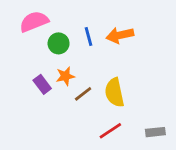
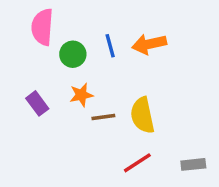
pink semicircle: (34, 22) -> (42, 27), turned -64
purple rectangle: (42, 84) -> (37, 103), moved
brown line: (83, 94) -> (103, 117), turned 30

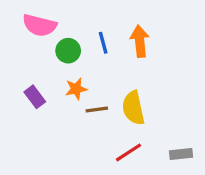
pink semicircle: (42, 27) -> (40, 25), turned -80
orange arrow: (149, 44) -> (140, 41), turned 96

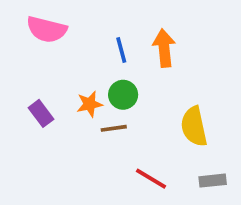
green circle: (68, 51) -> (123, 95), moved
yellow semicircle: (133, 108) -> (194, 126), moved
red line: (129, 152) -> (151, 179), turned 64

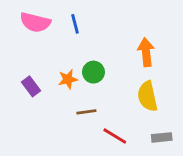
orange arrow: (164, 48) -> (146, 52), moved
blue line: (121, 50) -> (75, 24), moved
brown line: (114, 128) -> (86, 112), moved

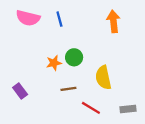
orange arrow: (146, 52) -> (113, 21), moved
purple rectangle: (31, 86) -> (20, 91), moved
yellow semicircle: (147, 96) -> (103, 78), moved

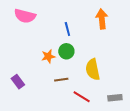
blue line: (59, 19) -> (67, 29), moved

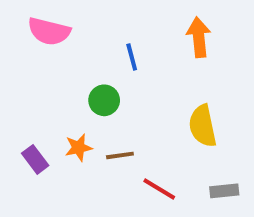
green circle: (66, 51) -> (104, 100), moved
orange star: (48, 56) -> (79, 148), moved
yellow semicircle: (93, 69) -> (203, 126), moved

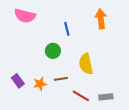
yellow semicircle: (203, 126) -> (86, 64), moved
orange star: (79, 148) -> (40, 84), moved
gray rectangle: (224, 191) -> (106, 97), moved

